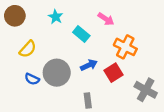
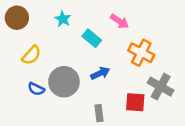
red square: (114, 73) -> (135, 102), moved, turned 36
gray cross: (146, 90) -> (161, 87), moved

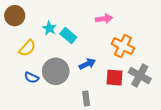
cyan star: (63, 19) -> (49, 28), moved
pink arrow: (120, 21) -> (104, 19), turned -42
cyan rectangle: (92, 38) -> (68, 36), moved
red square: (135, 102) -> (115, 78), moved

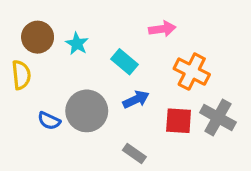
brown circle: (15, 16) -> (38, 37), moved
cyan rectangle: (68, 36) -> (124, 62), moved
yellow semicircle: (27, 48) -> (21, 75), moved, turned -48
gray rectangle: (86, 99) -> (134, 154), turned -48

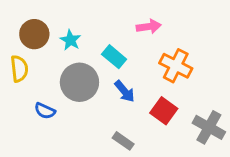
blue arrow: (136, 99) -> (125, 91), turned 75
gray circle: (87, 111) -> (79, 82), moved
gray cross: (218, 117) -> (209, 127), moved
red square: (179, 121) -> (164, 111), turned 32

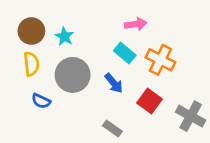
cyan rectangle: (114, 57) -> (125, 53), moved
yellow semicircle: (19, 69) -> (31, 64), moved

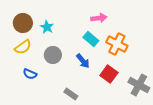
yellow semicircle: (31, 64) -> (23, 47), turned 60
gray circle: (73, 75) -> (53, 55), size x0.7
gray rectangle: (112, 128) -> (71, 94), moved

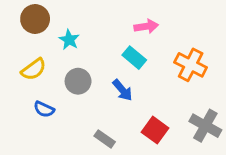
brown circle: (23, 23) -> (35, 19), moved
orange cross: (117, 44) -> (191, 65), moved
red square: (109, 74) -> (155, 130), moved

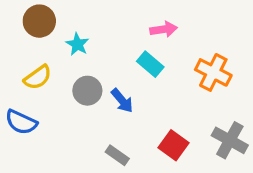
blue arrow: (122, 90) -> (122, 101), moved
blue semicircle: (44, 109) -> (21, 122), moved, size x1.4

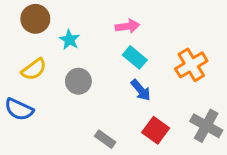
pink arrow: (164, 29) -> (127, 26), moved
orange cross: (213, 72) -> (191, 65), turned 32
blue arrow: (122, 101) -> (141, 90), moved

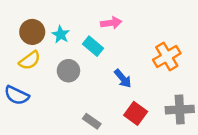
brown circle: (35, 19) -> (32, 32), moved
cyan rectangle: (135, 57) -> (93, 46), moved
gray cross: (206, 126) -> (180, 110), turned -32

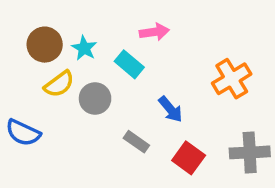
yellow semicircle: (30, 60) -> (59, 84), moved
gray rectangle: (92, 121) -> (136, 142), moved

